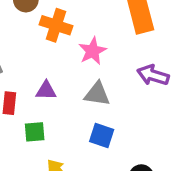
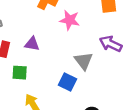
pink star: (93, 51) -> (70, 20), turned 30
gray triangle: (97, 94) -> (84, 61), moved, turned 36

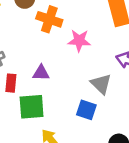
green square: (20, 73) -> (32, 107), size x1.5

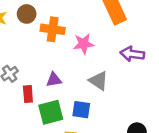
gray triangle: (101, 84) -> (99, 81), moved
blue square: (86, 110) -> (81, 110), moved

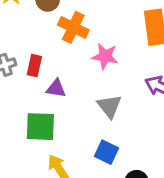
red rectangle: (28, 94) -> (34, 66), moved
blue square: (81, 110) -> (106, 152), moved

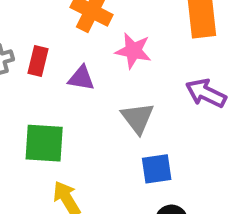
purple triangle: (56, 88) -> (81, 78), moved
blue square: (106, 152) -> (157, 169), moved, turned -35

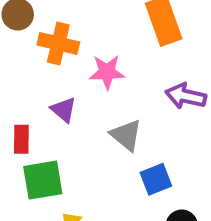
red rectangle: (38, 61) -> (21, 139), moved
purple triangle: (81, 78) -> (64, 110), turned 44

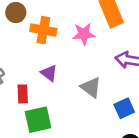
pink star: (107, 72) -> (84, 34), moved
blue square: (156, 179) -> (124, 108), moved

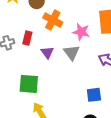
gray triangle: (91, 87) -> (72, 53), moved
red rectangle: (23, 94) -> (27, 38), moved

